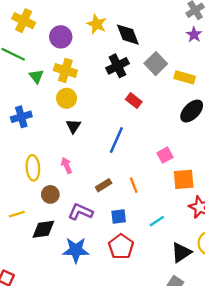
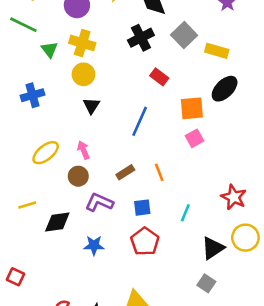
yellow ellipse: (33, 168) -> (46, 153), turned 55
orange square: (184, 179) -> (192, 108), moved
brown circle: (50, 194) -> (78, 176), moved
cyan line: (157, 221) -> (185, 213), turned -35
blue star: (76, 250) -> (94, 245), size x0.7

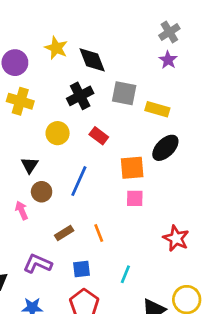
gray square: (184, 35) -> (124, 93), turned -35
yellow circle: (83, 74) -> (58, 133), moved
pink square: (195, 138) -> (135, 198), turned 30
brown circle: (78, 176) -> (42, 192), moved
red star: (234, 197) -> (176, 238), moved

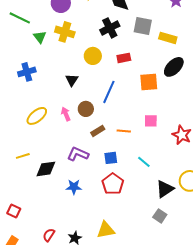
red rectangle: (99, 136) -> (124, 58), turned -48
brown circle: (42, 192) -> (86, 109), moved
pink square: (135, 198) -> (151, 121), moved
orange line: (99, 233) -> (124, 131), turned -64
cyan line: (125, 274) -> (144, 162), turned -72

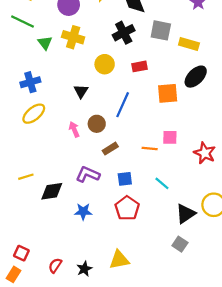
yellow ellipse: (37, 116) -> (34, 114), moved
orange line: (124, 131) -> (150, 149), moved
red square: (14, 211) -> (21, 253), moved

